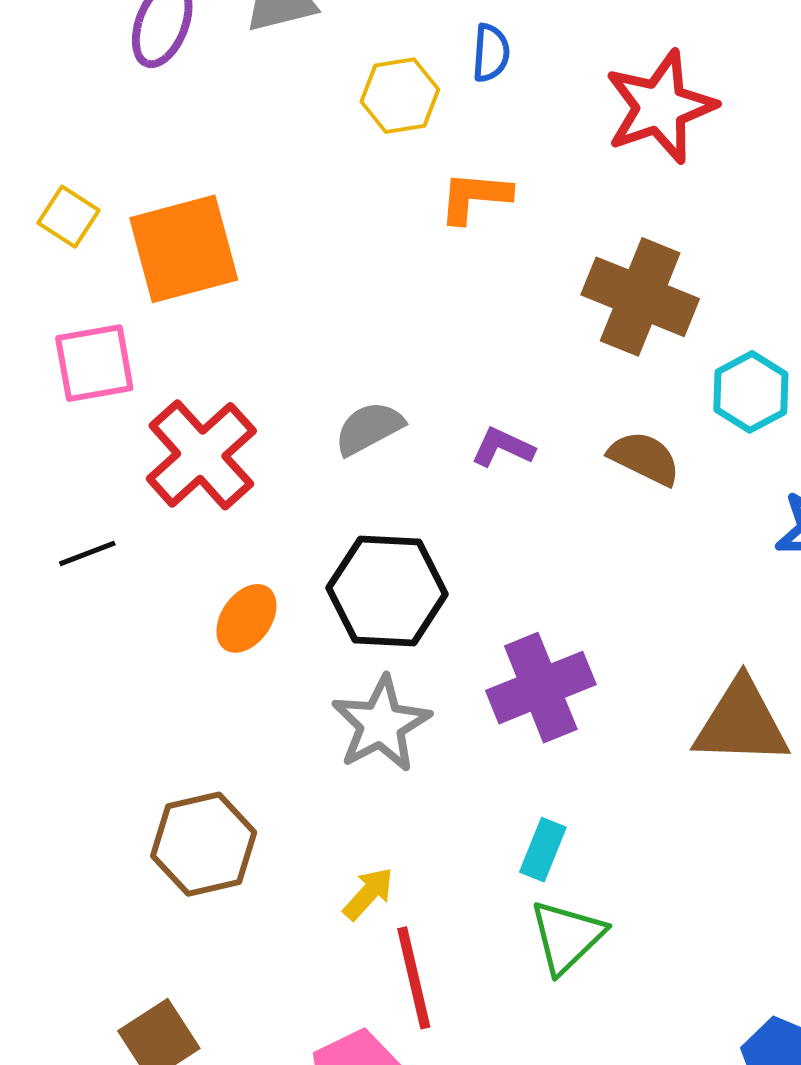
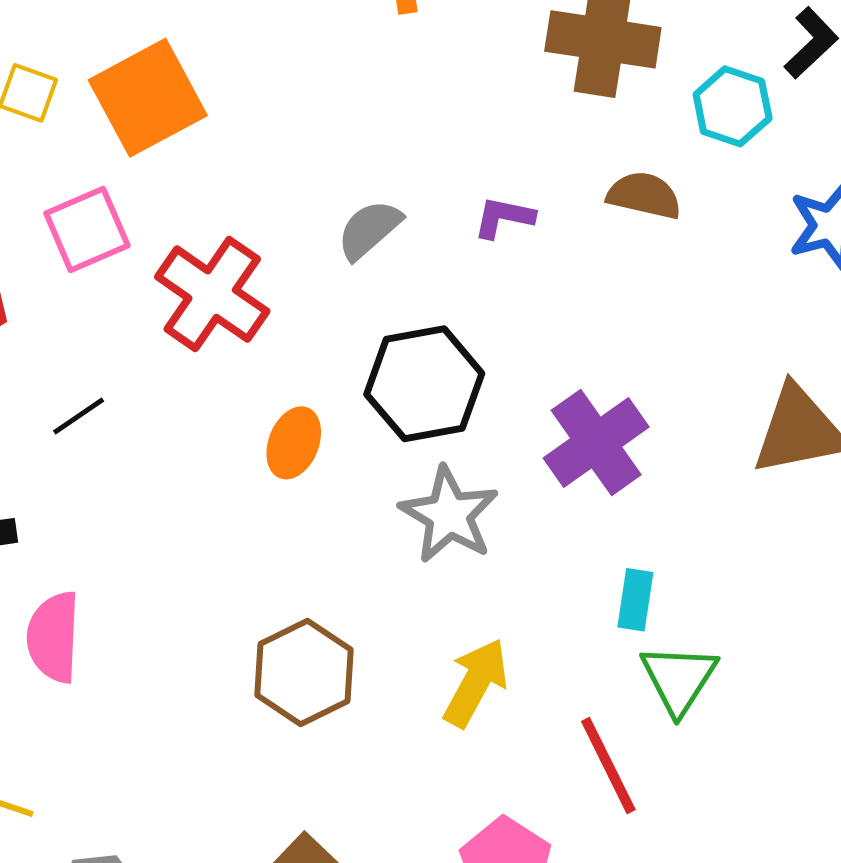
black line: (87, 553) -> (79, 416), moved
yellow arrow: (368, 894) -> (476, 683), size x1.5
red line: (414, 978) -> (608, 766), moved

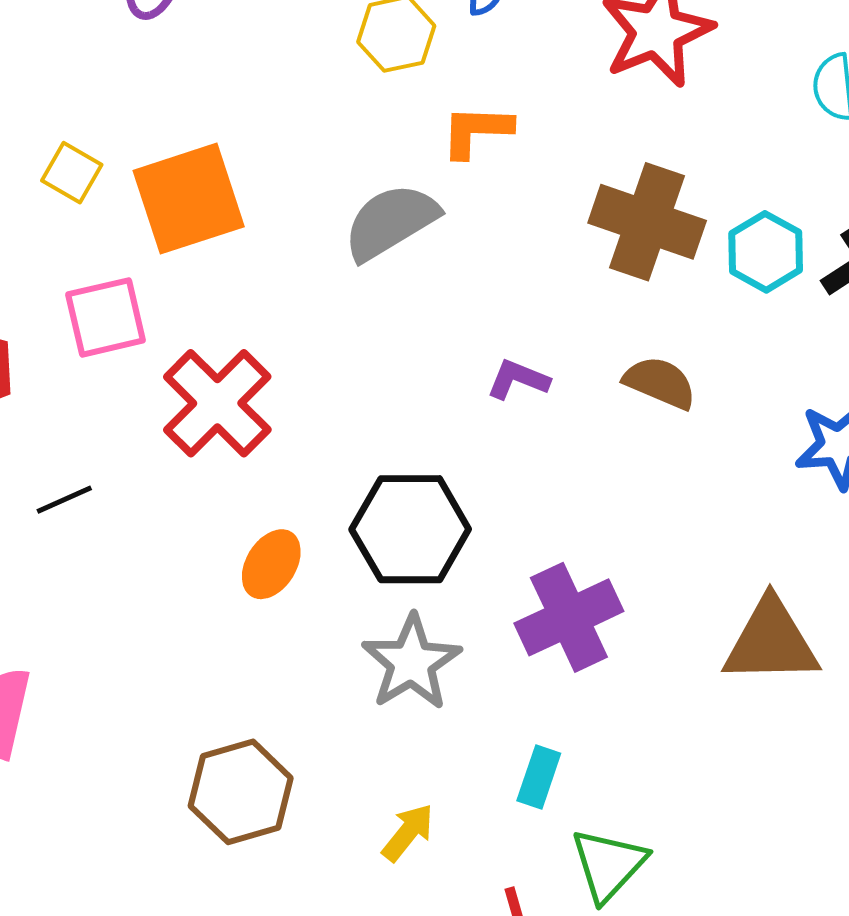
cyan hexagon: (733, 106) -> (766, 252), moved
gray semicircle: (369, 230) -> (391, 222), moved, size x1.4
cyan rectangle: (635, 600) -> (539, 777), moved
yellow arrow: (476, 683) -> (408, 832), size x0.7

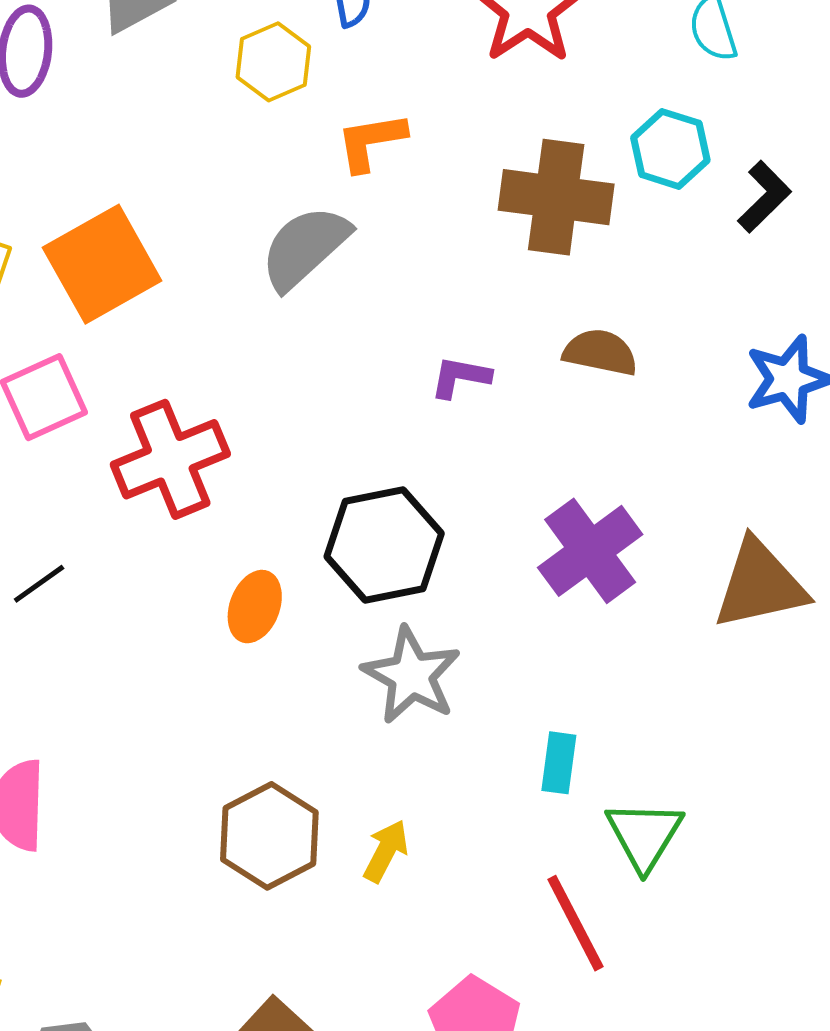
cyan hexagon: (766, 252) -> (670, 149), moved
red cross: (217, 403) -> (170, 459), turned 34
purple cross: (569, 617) -> (590, 551), moved
yellow arrow: (408, 832) -> (386, 851), moved

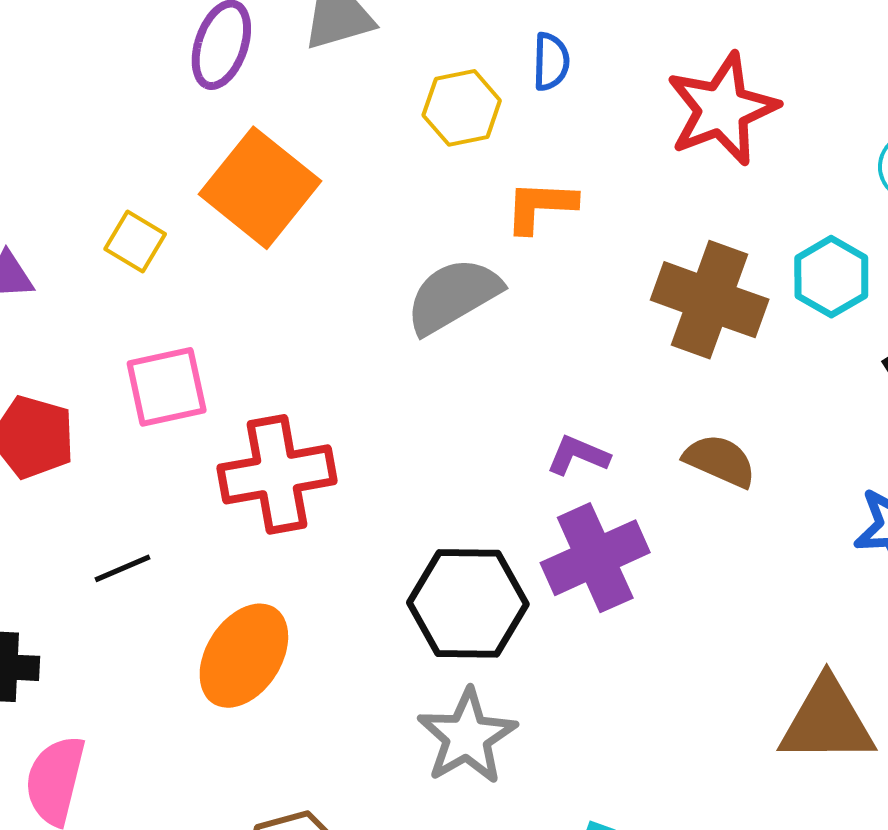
orange square: (102, 264) -> (260, 188), moved, turned -34
purple cross: (590, 551) -> (595, 558), moved
orange ellipse: (255, 607) -> (244, 656), moved, size x1.5

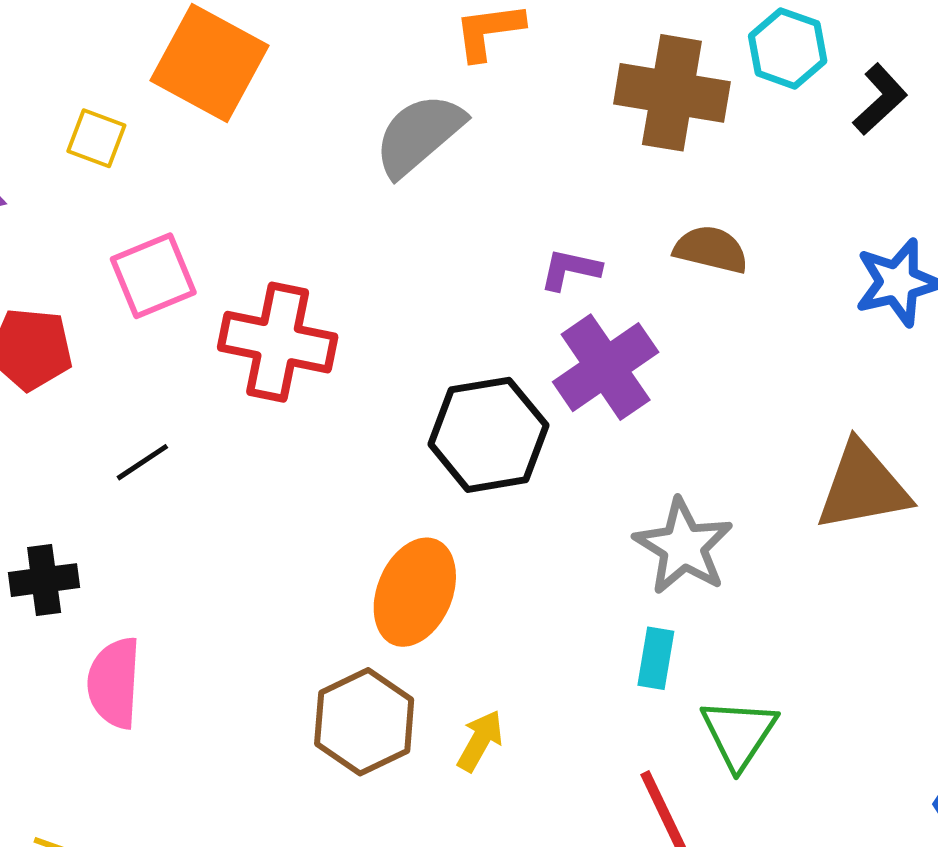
red cross: (277, 474) -> (278, 342), turned 32
orange ellipse: (244, 656) -> (415, 592), moved
gray star: (467, 737) -> (683, 546), moved

